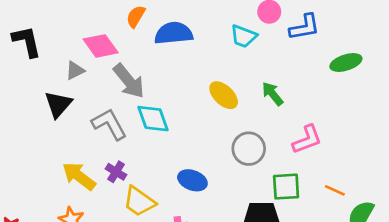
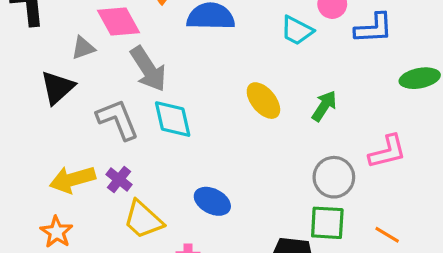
green arrow: (273, 94) -> (324, 106), turned 65
pink L-shape: (307, 140) -> (387, 152), moved
gray circle: (249, 149) -> (334, 177), moved
yellow arrow: (79, 176) -> (72, 179), turned -60

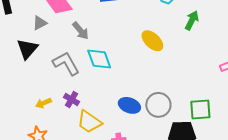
gray arrow: (148, 69) -> (81, 31), size x0.7
green arrow: (324, 106) -> (192, 20), moved
gray circle: (334, 177) -> (158, 105), moved
yellow arrow: (72, 179) -> (43, 103), size x0.6

